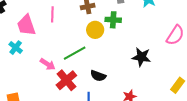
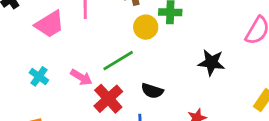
pink trapezoid: (26, 25) -> (50, 24), turned -100
cyan cross: (16, 48) -> (39, 76), moved

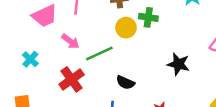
pink arrow: (81, 77) -> (70, 41), moved
red cross: (108, 99) -> (72, 79), moved

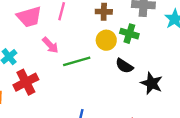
red cross: (72, 79) -> (26, 82), moved
black semicircle: (125, 83) -> (124, 66), moved

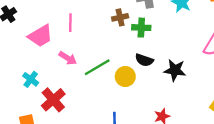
brown cross: (104, 12) -> (120, 17), moved
yellow circle: (106, 40) -> (125, 77), moved

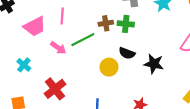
brown cross: (120, 17) -> (106, 23), moved
green line: (97, 67) -> (83, 40), moved
red cross: (53, 100) -> (55, 89), moved

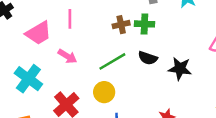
green line: (83, 40) -> (112, 61), moved
cyan cross: (24, 65) -> (28, 79), size x1.6
yellow circle: (109, 67) -> (104, 92), moved

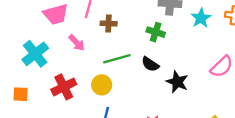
brown cross: (121, 25) -> (109, 23), moved

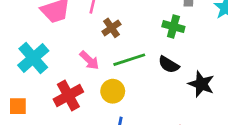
brown cross: (109, 23) -> (111, 28), moved, turned -35
pink arrow: (77, 43) -> (89, 60), moved

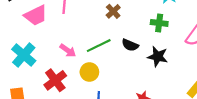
green cross: (173, 27) -> (159, 23), moved
brown cross: (111, 28) -> (113, 11), moved

